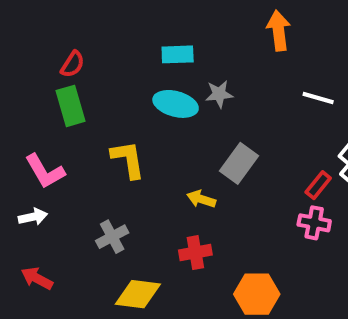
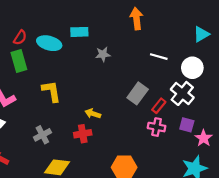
cyan ellipse: (176, 104) -> (49, 43), moved
gray rectangle: (239, 163) -> (138, 93), moved
red cross: (195, 253) -> (83, 134), moved

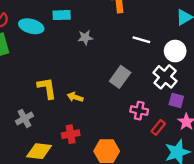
yellow L-shape: (51, 91) -> (47, 88), moved
red rectangle: (159, 106) -> (158, 127), moved
purple square: (187, 125) -> (176, 100), moved
red cross: (83, 134) -> (71, 134), moved

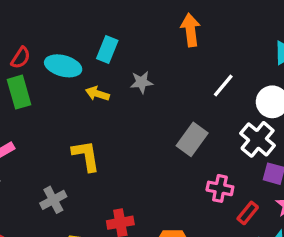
cyan rectangle: (62, 15) -> (107, 50), turned -66
white line: (141, 40) -> (223, 85), turned -66
yellow arrow: (75, 97) -> (97, 94), moved

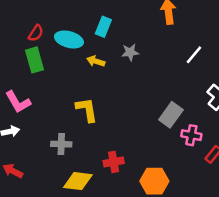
gray rectangle: (192, 139) -> (171, 115), moved
gray cross: (53, 200) -> (61, 144), turned 30

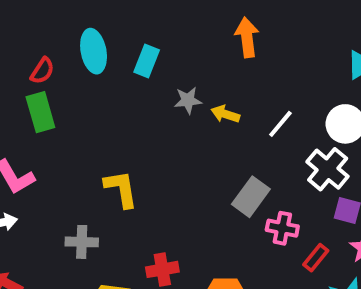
cyan ellipse: (69, 40) -> (94, 51), moved, turned 64
white line: (194, 55) -> (280, 124), moved
yellow arrow: (96, 61) -> (225, 114), moved

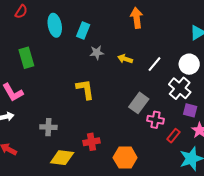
red semicircle: (42, 71) -> (21, 12), moved
gray star: (188, 100) -> (97, 53), moved
yellow L-shape: (121, 189) -> (85, 89), moved

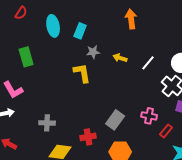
yellow L-shape: (85, 89) -> (82, 73), moved
gray rectangle: (139, 103) -> (115, 120), moved

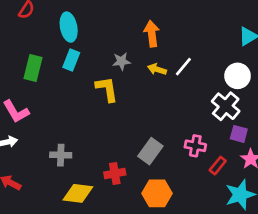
orange arrow: (131, 19) -> (152, 34), moved
cyan rectangle: (80, 31) -> (71, 60), moved
green rectangle: (26, 57) -> (33, 68), turned 30
white line: (148, 63) -> (183, 67), moved

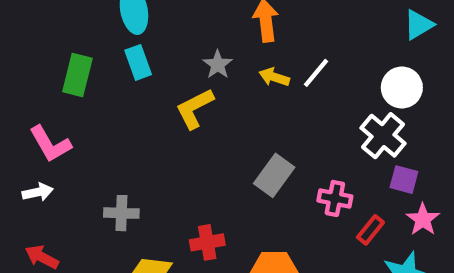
cyan rectangle: (71, 60) -> (138, 62), turned -42
gray star: (121, 61) -> (218, 65), turned -30
yellow L-shape: (107, 89) -> (195, 108), turned -108
gray rectangle: (150, 151) -> (274, 175), moved

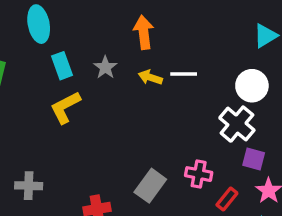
cyan rectangle: (138, 62) -> (62, 66), moved
white line: (316, 73) -> (184, 74), turned 50
yellow L-shape: (195, 108) -> (65, 107), moved
gray rectangle: (274, 175) -> (150, 186), moved

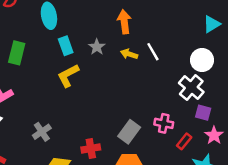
white line: (184, 74) -> (153, 52), turned 60
gray cross: (29, 186) -> (42, 132), turned -36

